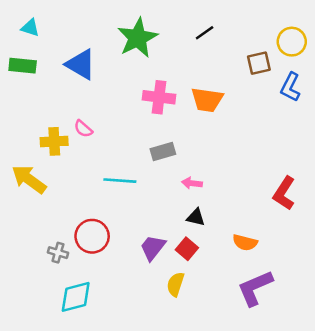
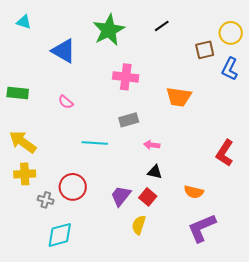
green rectangle: (23, 66) -> (18, 93), moved
orange trapezoid: (207, 100) -> (179, 97), moved
yellow cross: (54, 141) -> (25, 174), moved

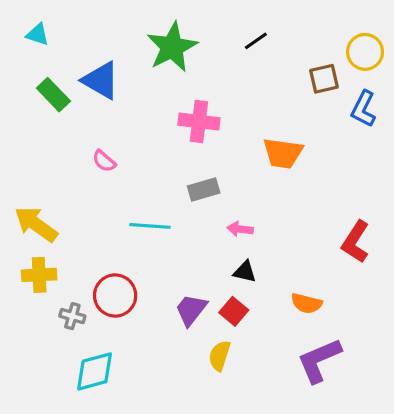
green rectangle: (18, 93) -> (53, 95), moved, turned 40

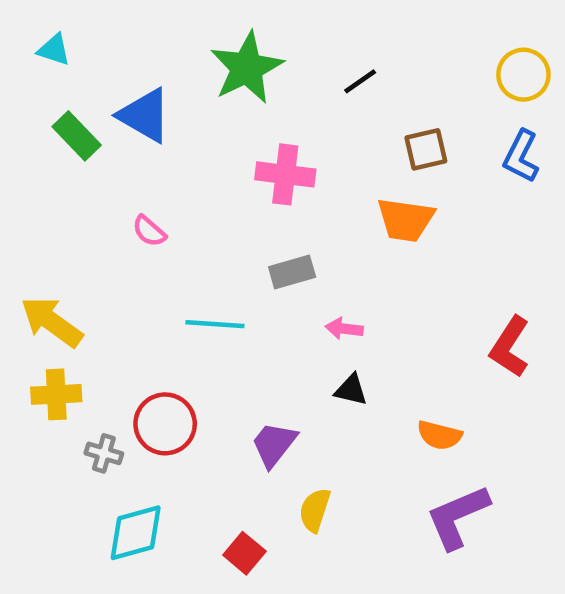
black line: (256, 41) -> (360, 81), moved
brown square: (324, 79) -> (426, 149), moved
red square: (234, 311) -> (244, 553), moved

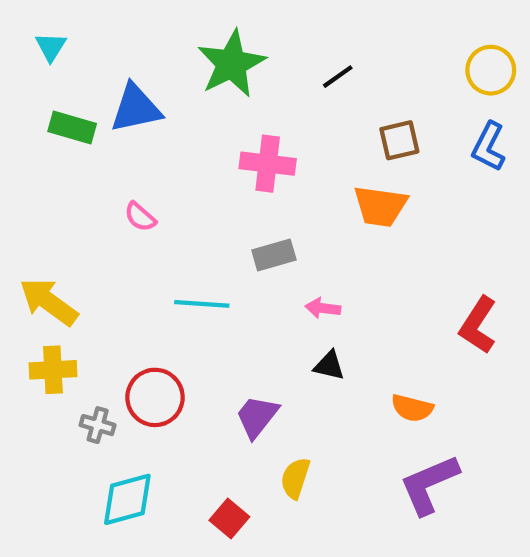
cyan triangle: (54, 50) -> (51, 47), turned 44
blue triangle: (145, 115) -> (136, 108), turned -42
green rectangle: (77, 136) -> (72, 128), turned -30

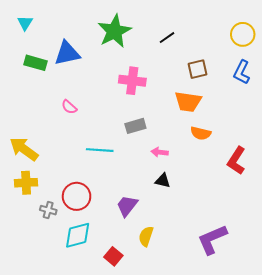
orange semicircle: (412, 408) -> (201, 133), moved
cyan diamond: (127, 499) -> (78, 235), moved

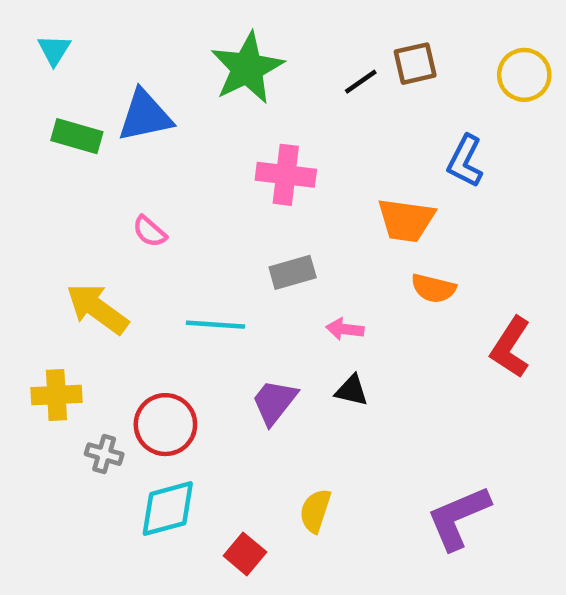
brown square: (197, 69) -> (415, 64), moved
blue L-shape: (242, 72) -> (465, 161), moved
yellow arrow: (24, 149) -> (97, 309), moved
purple trapezoid: (127, 206) -> (274, 402), moved

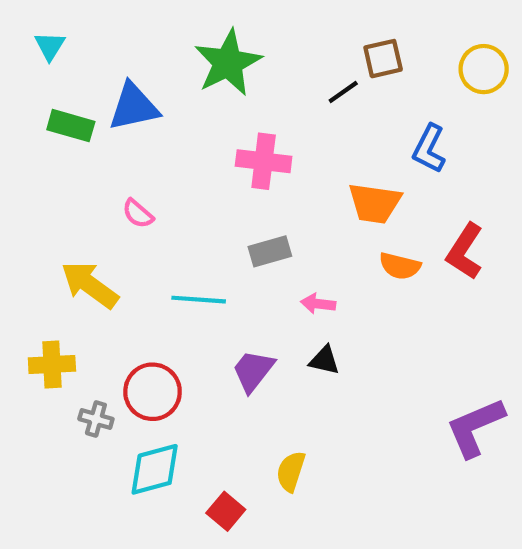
black line: (361, 82) -> (343, 92), moved
red L-shape: (511, 347) -> (465, 251), moved
purple L-shape: (458, 518) -> (475, 427), moved

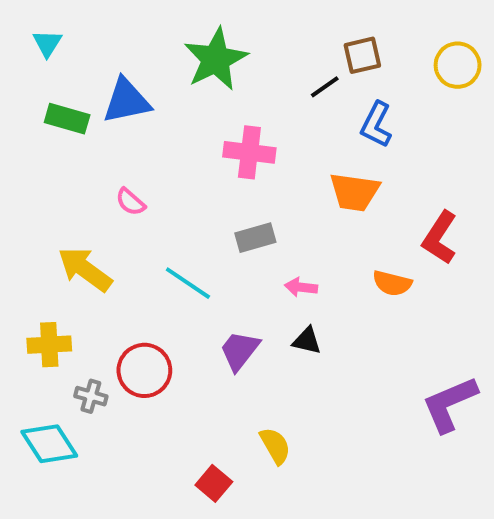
blue L-shape: (429, 149) -> (376, 125), moved
orange semicircle: (400, 266) -> (392, 283), moved
cyan line: (199, 300) -> (188, 283), turned 30
cyan diamond: (155, 469) -> (49, 444), moved, turned 72
yellow semicircle: (291, 471) -> (275, 446), turned 132

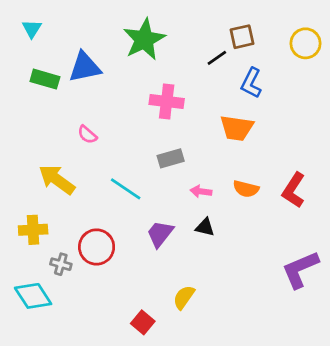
red L-shape: (440, 238) -> (294, 190), moved
orange semicircle: (392, 283) -> (246, 189), moved
yellow semicircle: (275, 446) -> (184, 297), turned -115

